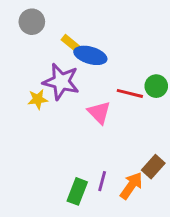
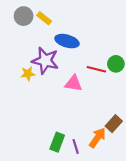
yellow rectangle: (71, 44) -> (44, 18), moved
pink triangle: (99, 112) -> (74, 83), turned -36
purple line: (102, 181) -> (76, 146), moved, turned -32

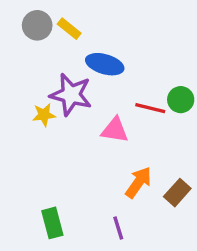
orange arrow: (97, 138) -> (138, 182), moved
green rectangle: (57, 142) -> (52, 223), moved, turned -36

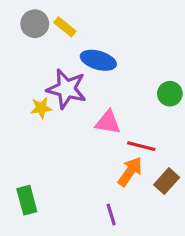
red line: (150, 108) -> (141, 146), moved
green rectangle: (52, 223) -> (27, 200), moved

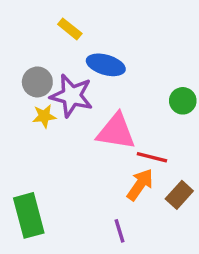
gray circle: (35, 24) -> (37, 82), moved
pink triangle: (108, 122) -> (116, 132), size x1.4
green rectangle: (27, 200) -> (29, 215), size x1.4

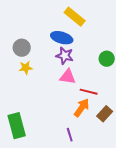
yellow rectangle: (70, 29) -> (75, 17), moved, size x1.5
purple star: (72, 96) -> (65, 56), moved, size x0.7
pink triangle: (116, 132) -> (68, 77), size x0.7

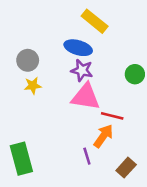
pink triangle: (68, 77) -> (86, 97), size x1.4
brown rectangle: (105, 114) -> (126, 168), moved
purple line: (70, 135) -> (87, 156), moved

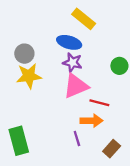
yellow star: (33, 86) -> (29, 76), size x1.6
pink triangle: (86, 97) -> (76, 86), turned -32
orange arrow: (103, 136) -> (91, 121), turned 55

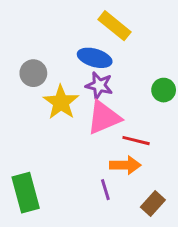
yellow star: (29, 76) -> (61, 102), moved, turned -30

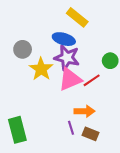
purple star: (99, 85) -> (67, 58), size x1.4
red line: (136, 141) -> (92, 80), moved, turned -48
brown rectangle: (153, 203) -> (91, 134), moved, turned 70

